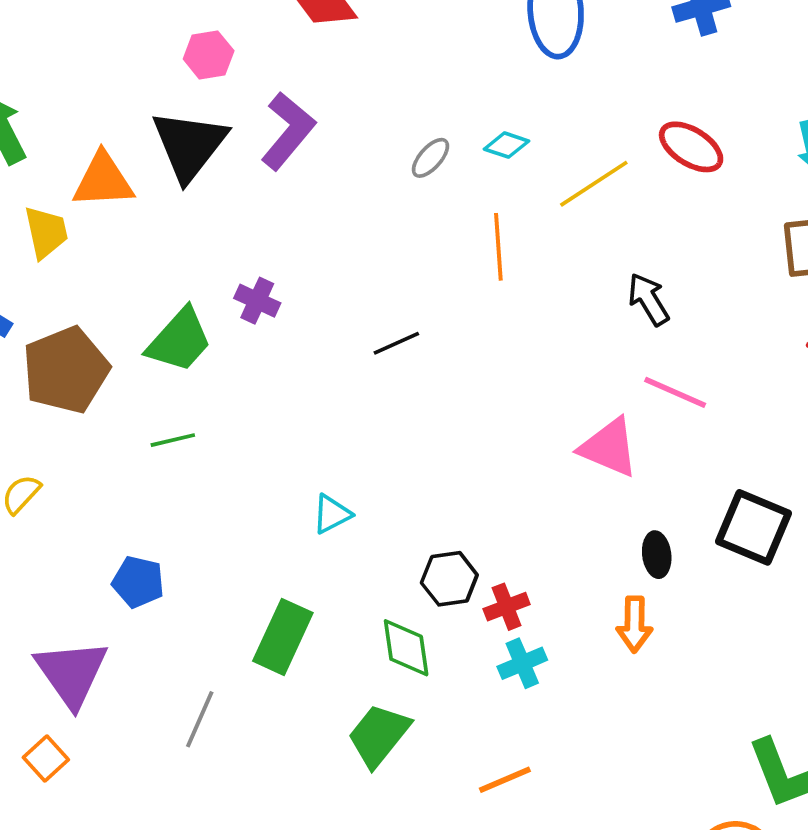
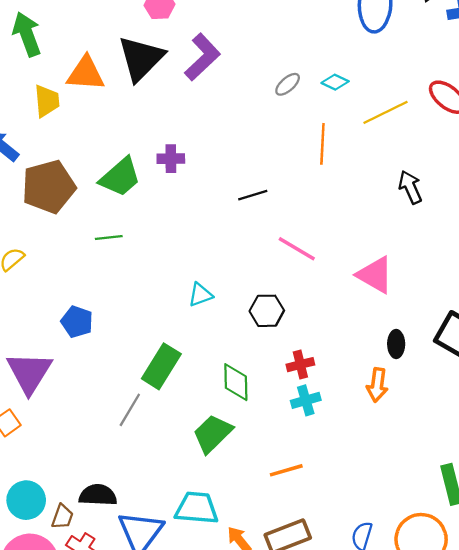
purple cross: (257, 301) -> (171, 159), turned -32
pink line: (675, 392) -> (297, 249), moved
black hexagon: (449, 579) -> (267, 311), moved
gray line: (200, 719) -> (130, 410), moved

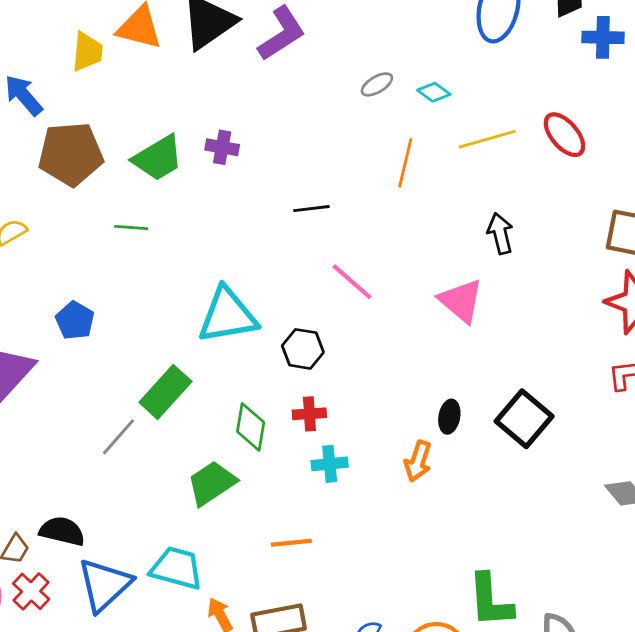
pink triangle: (375, 275) -> (461, 301), moved
cyan triangle: (200, 295) -> (227, 315), size x2.0
red cross: (300, 365) -> (309, 414), moved

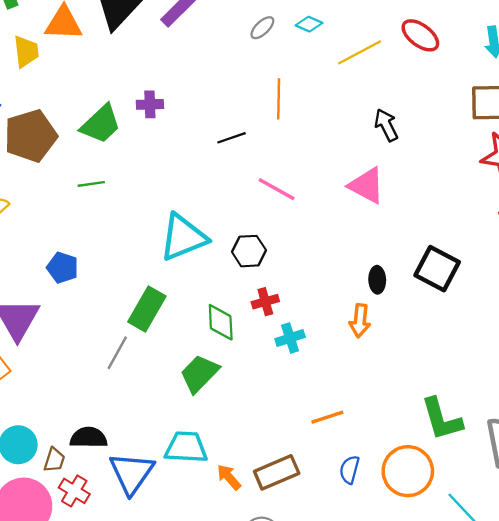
orange line: (405, 163) -> (279, 99), moved
orange line: (291, 543) -> (327, 417), moved

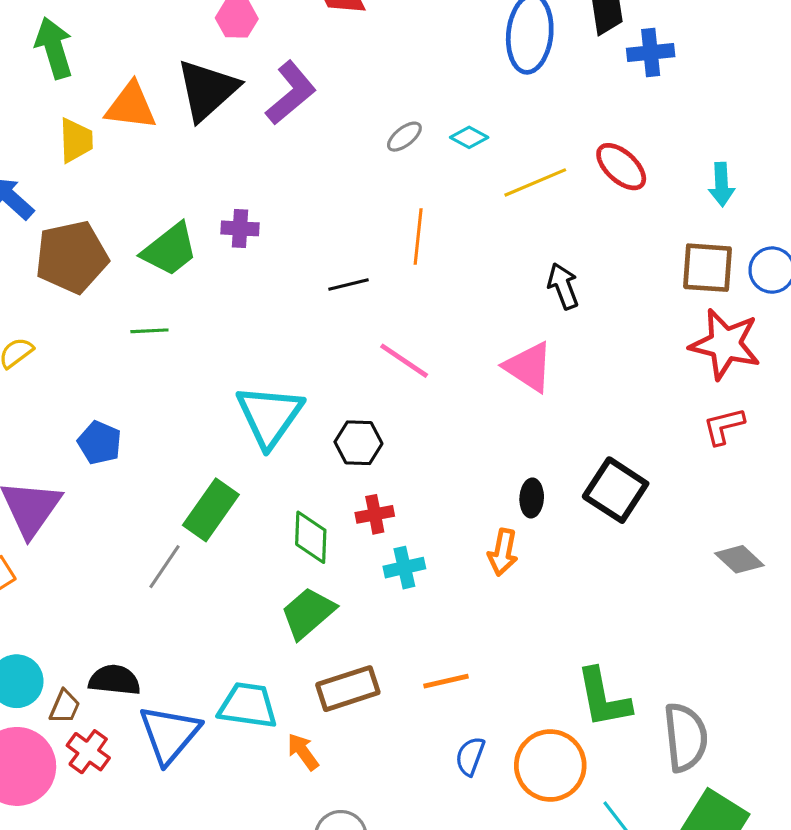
cyan triangle: (183, 237) -> (269, 416), turned -38
green trapezoid: (199, 374) -> (308, 613), moved
brown rectangle: (277, 472) -> (348, 689), moved

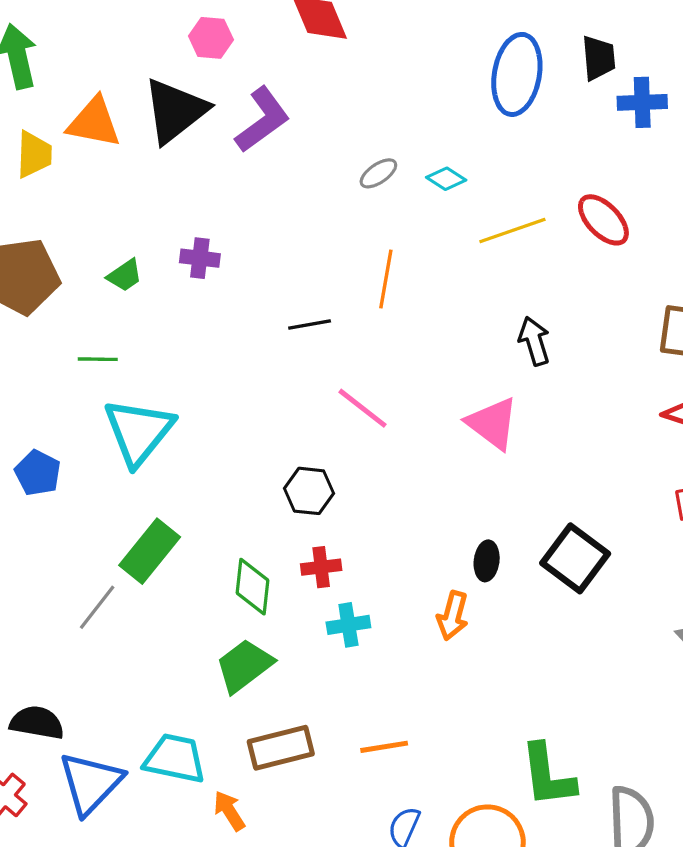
green trapezoid: (170, 250) -> (125, 275), size x0.6
cyan triangle: (269, 416) -> (139, 432), moved

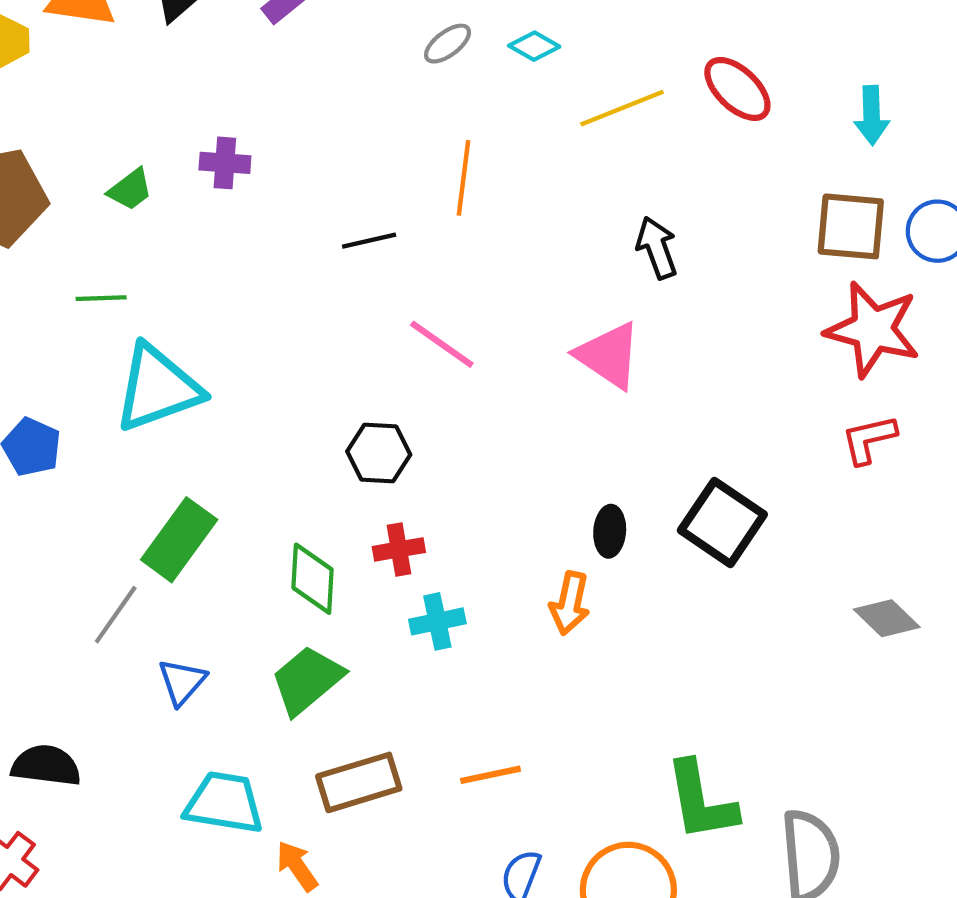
cyan triangle: (139, 432) -> (158, 388), turned 34
blue triangle: (91, 783) -> (182, 682), moved, size x0.6

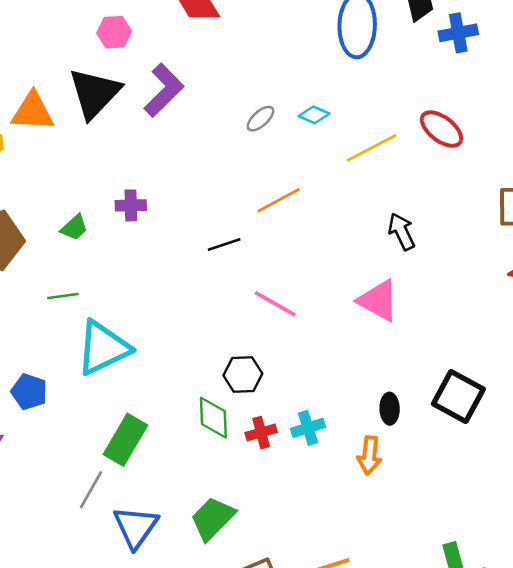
orange line: (464, 178) -> (278, 200), turned 60
green diamond: (313, 579) -> (213, 418), moved
cyan cross: (437, 621) -> (308, 428), moved
blue triangle: (182, 682) -> (136, 527), size x1.5

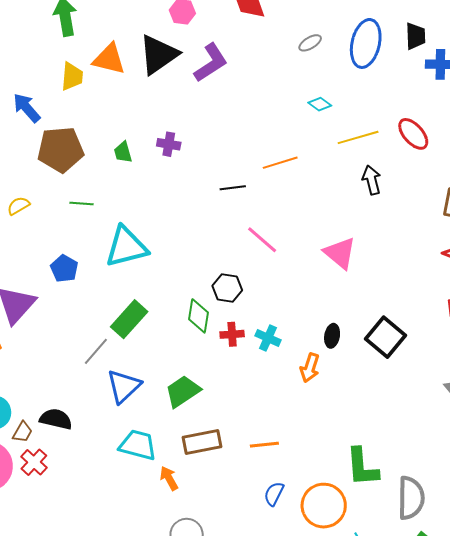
gray ellipse: (261, 119) -> (310, 43), moved
green trapezoid: (74, 227) -> (123, 152), turned 105
black arrow: (401, 232) -> (372, 180), moved
green line: (63, 296) -> (82, 203), moved
cyan cross: (308, 428) -> (268, 338), turned 30

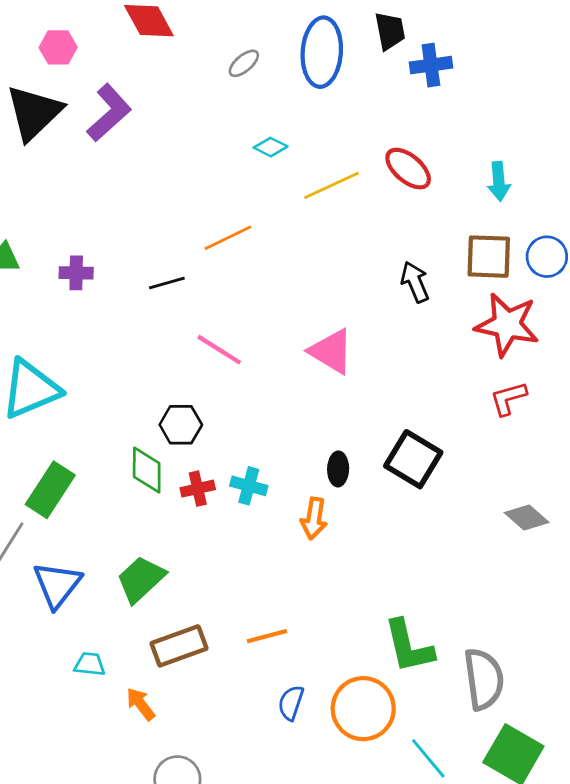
purple cross: (169, 144) -> (76, 273), moved
black arrow: (372, 180) -> (415, 282), moved
cyan trapezoid: (138, 445) -> (90, 664), size x0.6

